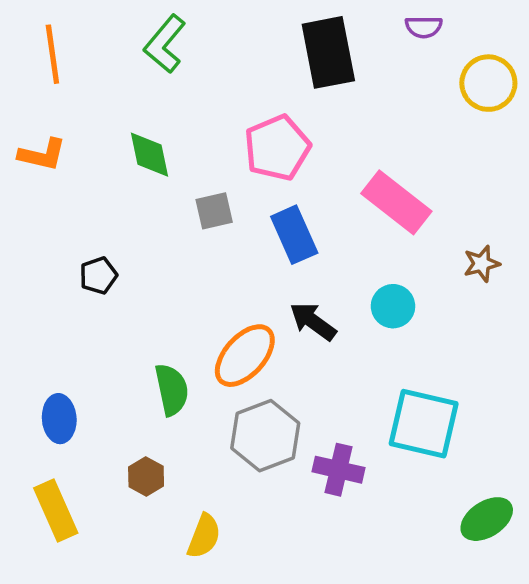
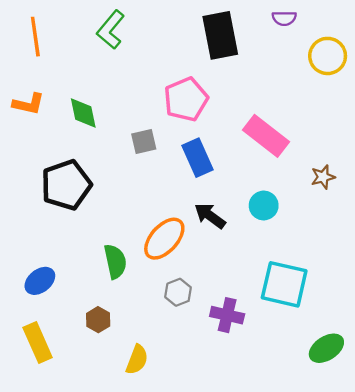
green diamond: (149, 155) -> (83, 113), moved
black pentagon: (98, 276) -> (66, 185), size x2.0
blue ellipse: (59, 419) -> (40, 281), turned 56
gray hexagon: (265, 436) -> (178, 292), size x0.6

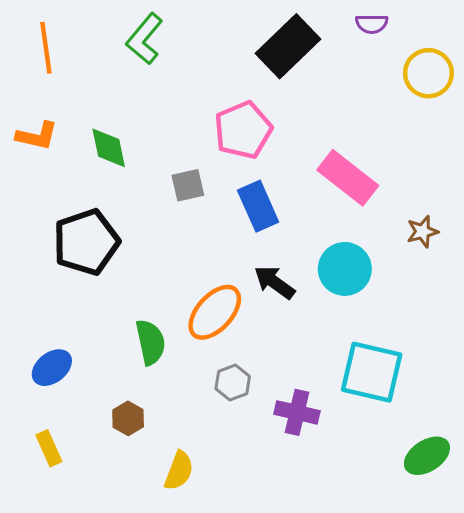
black rectangle: (220, 35) -> (288, 46), turned 57
cyan circle: (264, 206) -> (345, 269), size x1.4
yellow rectangle: (38, 343) -> (49, 448), size x0.7

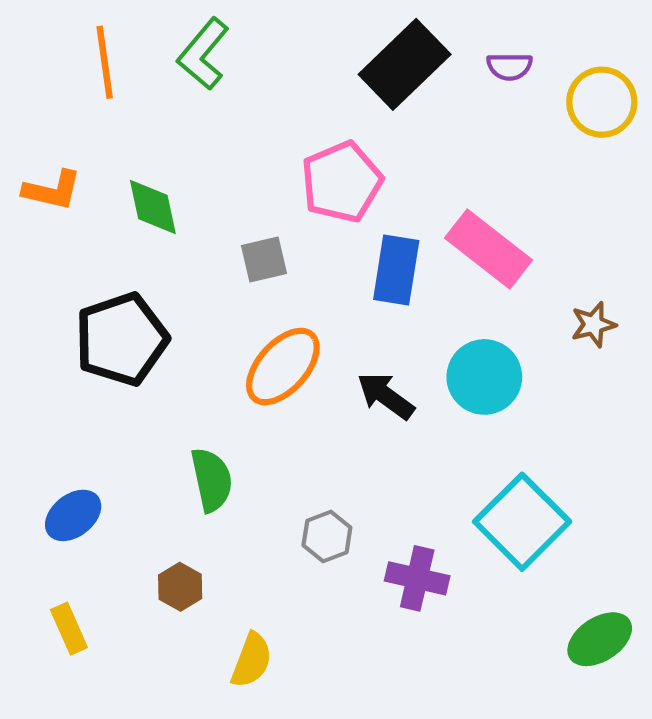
purple semicircle: (372, 24) -> (509, 66), moved
orange line: (46, 48) -> (105, 62), moved
blue rectangle: (258, 206) -> (396, 270), moved, turned 33
orange ellipse: (215, 312) -> (283, 366), moved
cyan square: (372, 372) -> (522, 522), turned 32

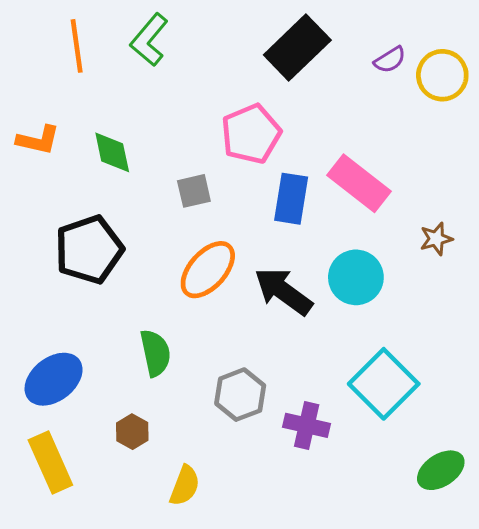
purple semicircle: (509, 66) -> (390, 60), moved, turned -32
black arrow: (386, 396) -> (283, 291), size x1.4
blue ellipse: (73, 515) -> (54, 379), size x1.4
gray hexagon: (327, 536) -> (240, 395), size x1.4
yellow rectangle: (69, 629) -> (50, 462), size x1.6

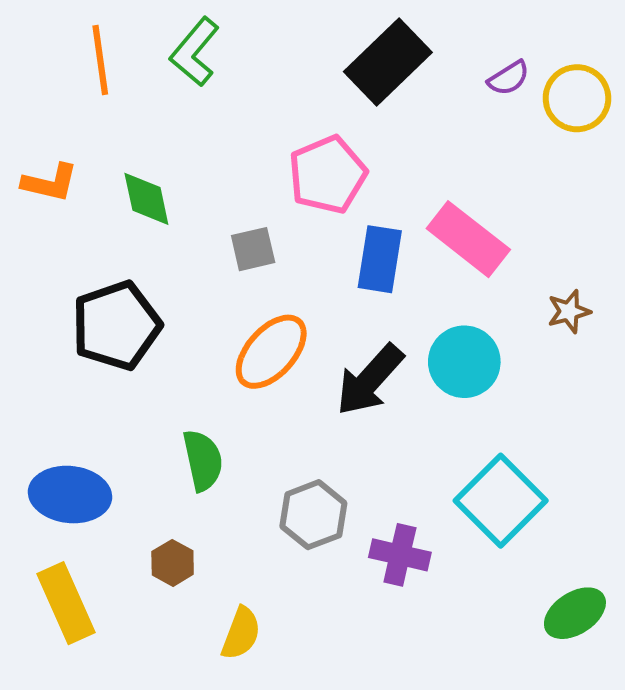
black arrow: (283, 291) -> (370, 380), turned -84
blue ellipse: (54, 379) -> (70, 495), turned 44

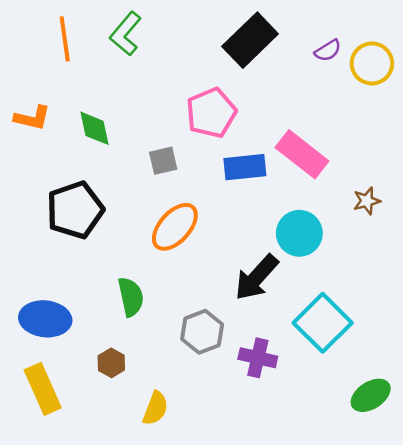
blue rectangle: (380, 259) -> (245, 167), turned 75
black arrow: (370, 380) -> (257, 277), moved

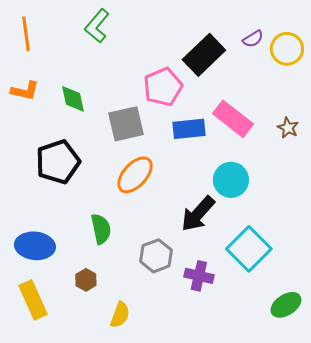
orange line: (65, 39) -> (26, 34), moved
black rectangle: (250, 40) -> (204, 55), moved
gray square: (163, 161) -> (126, 124), size x1.6
brown star: (367, 201) -> (288, 128), moved, turned -30

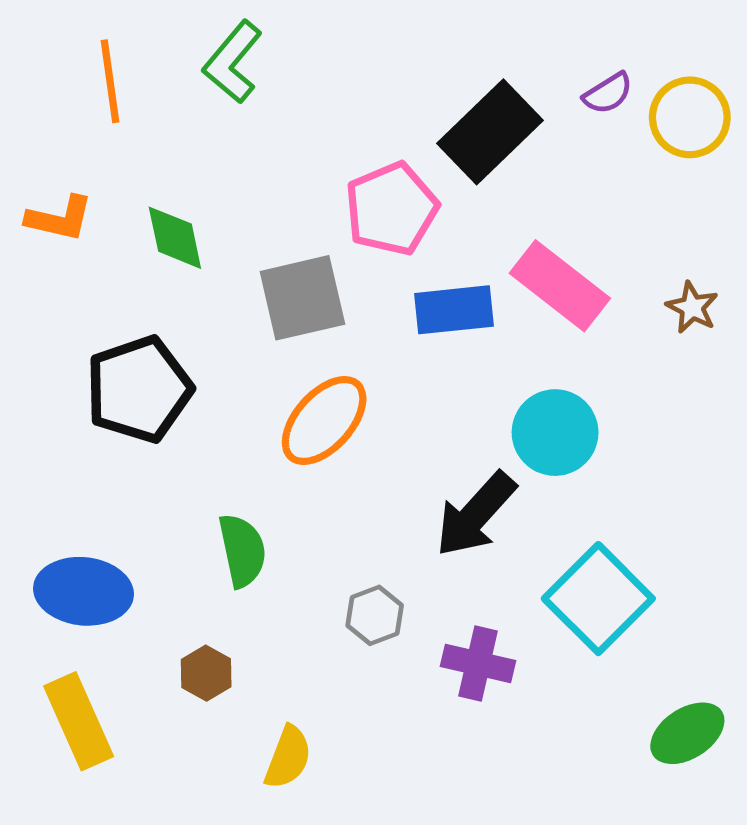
orange line: (26, 34) -> (110, 81), moved
gray hexagon: (156, 256) -> (375, 615), size x0.7

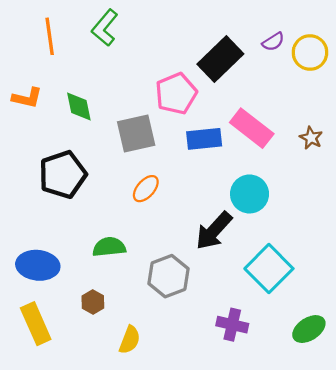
orange ellipse: (324, 421) -> (146, 189), size x0.7
green semicircle: (242, 550) -> (109, 247), turned -84
gray hexagon: (375, 615) -> (168, 276), size x1.6
purple cross: (478, 663) -> (232, 325), moved

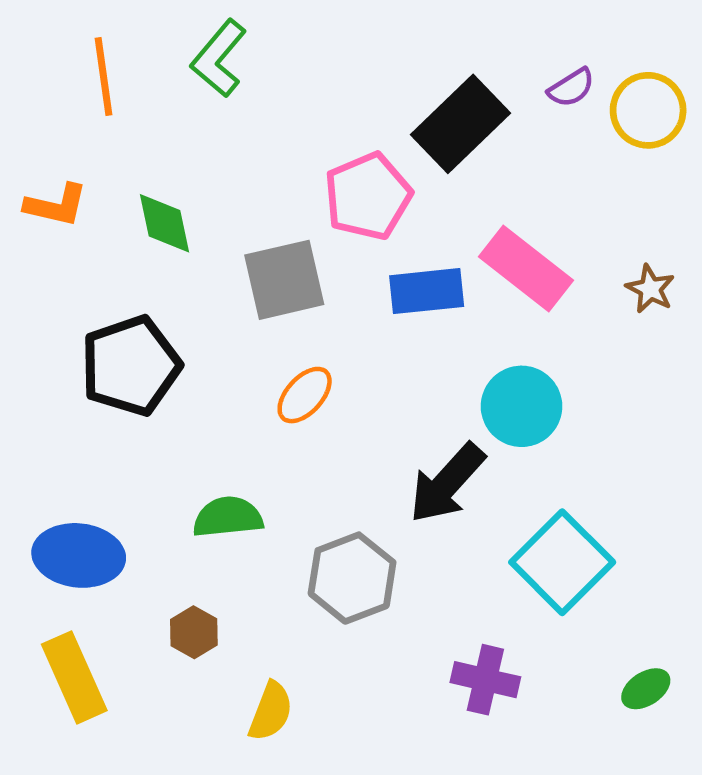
green ellipse: (309, 329) -> (646, 689), size x0.7

